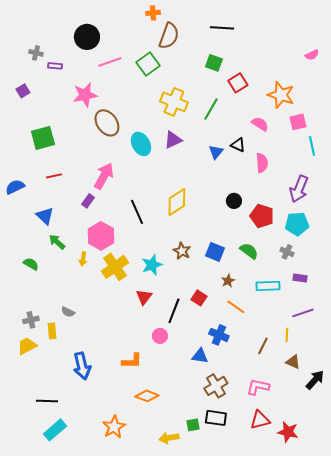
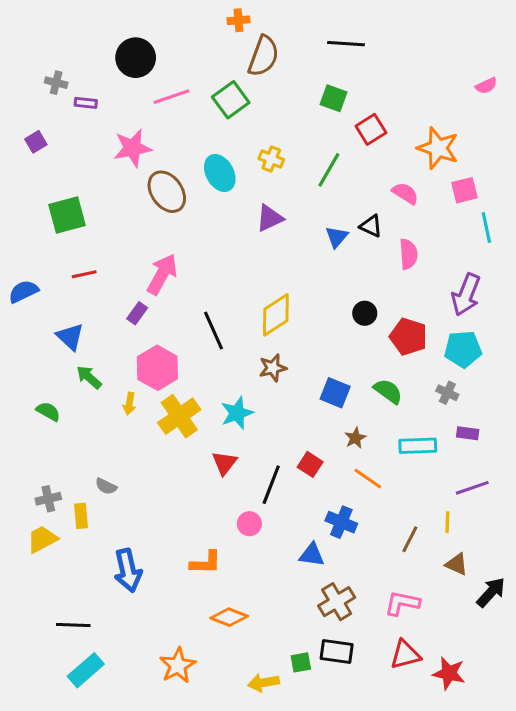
yellow cross: (174, 102) -> (271, 159), size x0.6
cyan ellipse: (141, 144) -> (220, 173), moved
brown star: (182, 251) -> (273, 368), moved, turned 30

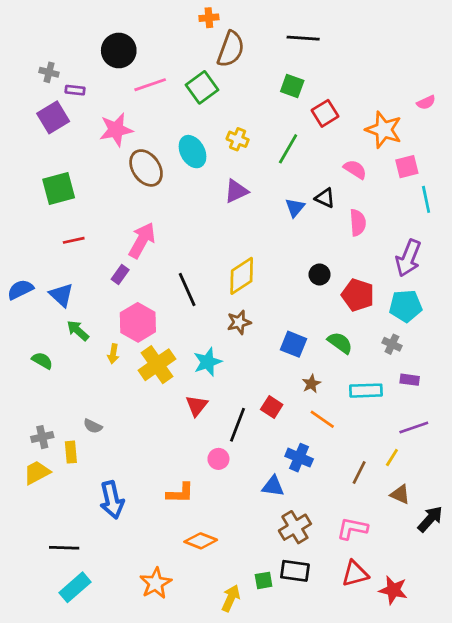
pink semicircle: (486, 86) -> (426, 102), moved
purple square: (36, 142) -> (53, 117), moved, size x1.6
blue semicircle: (23, 291) -> (20, 290), moved
yellow line: (447, 522) -> (392, 458), turned 30
yellow arrow: (263, 683) -> (231, 598), turned 124

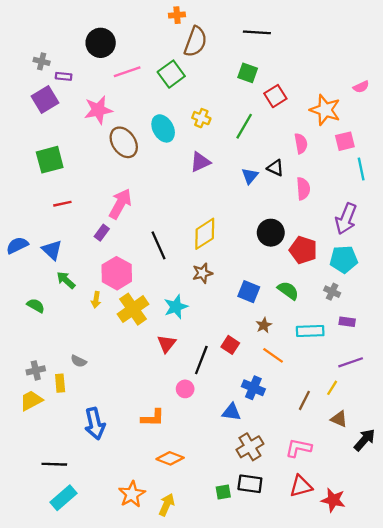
pink semicircle: (355, 169) -> (301, 144), turned 48
black circle: (320, 274) -> (271, 233), size x1.5
yellow arrow: (231, 598) -> (167, 505), moved

